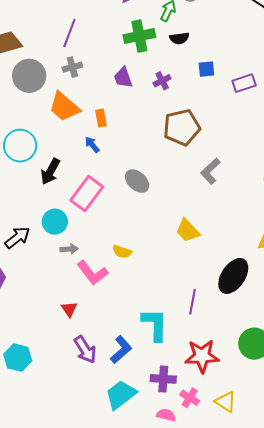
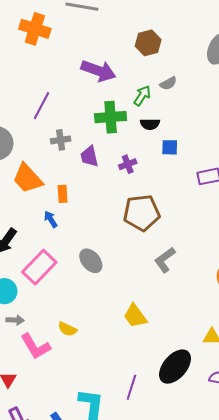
gray cross: (72, 67) -> (61, 140), moved
blue square: (206, 69) -> (170, 147), moved

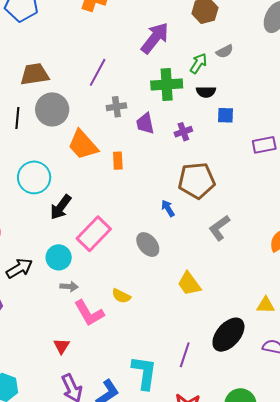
purple arrow: (98, 71) -> (155, 38), turned -72
blue arrow: (51, 219) -> (168, 208), moved
gray ellipse: (91, 261) -> (148, 245), moved

